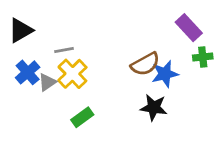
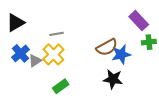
gray line: (64, 50) -> (57, 34), moved

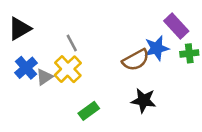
gray line: (57, 34) -> (72, 43), turned 72
blue star: (121, 54) -> (157, 48), moved
green rectangle: (61, 86) -> (89, 111), moved

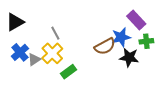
black star: (144, 100) -> (129, 57), moved
green rectangle: (89, 111) -> (69, 72), moved

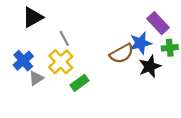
black triangle: (15, 22) -> (33, 17), moved
black star: (129, 57) -> (150, 66), turned -30
gray triangle: (34, 59) -> (36, 78), moved

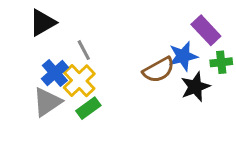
blue cross: (23, 61) -> (55, 73), moved
gray triangle: (36, 78) -> (47, 102), size x1.5
green rectangle: (79, 83) -> (88, 108), moved

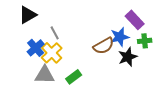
gray triangle: (47, 102) -> (45, 75), moved, turned 35
green rectangle: (88, 108) -> (74, 77), moved

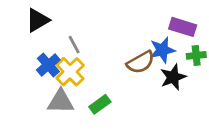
purple rectangle: (135, 20) -> (183, 27), turned -30

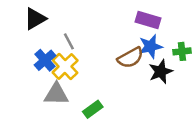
purple rectangle: (183, 27) -> (148, 20), moved
green rectangle: (100, 104) -> (93, 109), moved

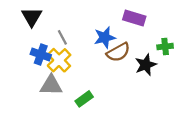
black triangle: (35, 19) -> (32, 17), turned -30
blue star: (151, 46) -> (105, 37), moved
blue cross: (45, 60) -> (41, 55), turned -30

